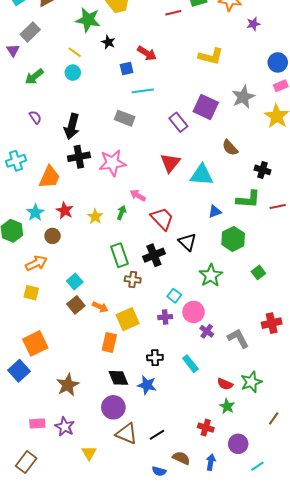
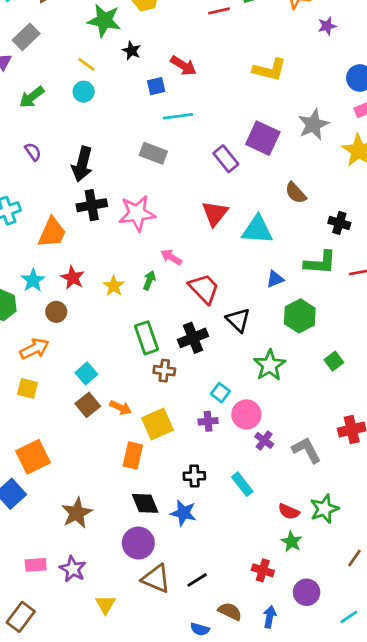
cyan line: (257, 466) -> (349, 617), moved

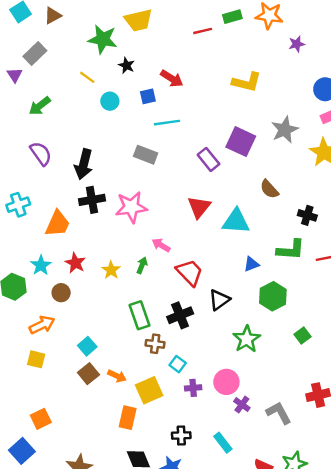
cyan circle: (84, 92) -> (110, 101), moved
purple semicircle: (33, 152) -> (41, 153), size x1.5
black triangle: (238, 320) -> (219, 300), turned 40
cyan square: (220, 393) -> (178, 364), moved
orange square: (33, 457) -> (41, 419), size x0.7

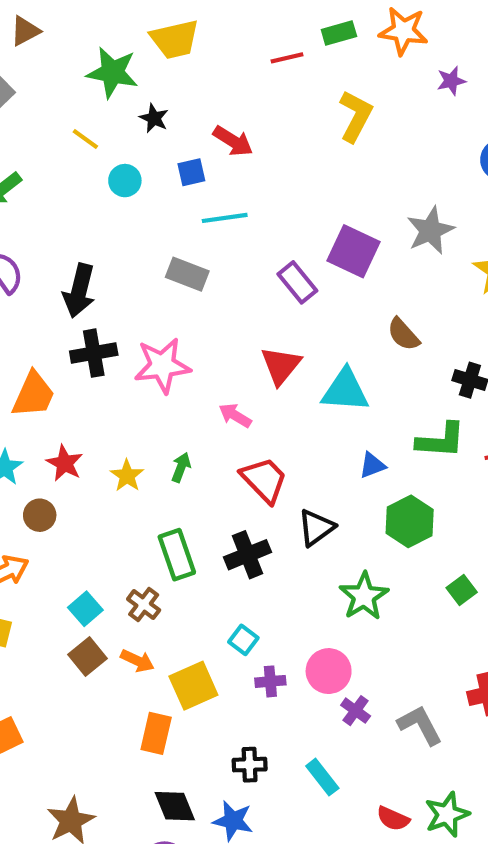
yellow L-shape: (247, 82) -> (356, 116), moved, turned -76
pink arrow: (161, 245) -> (235, 415), moved
brown cross: (155, 344) -> (144, 605), moved, turned 30

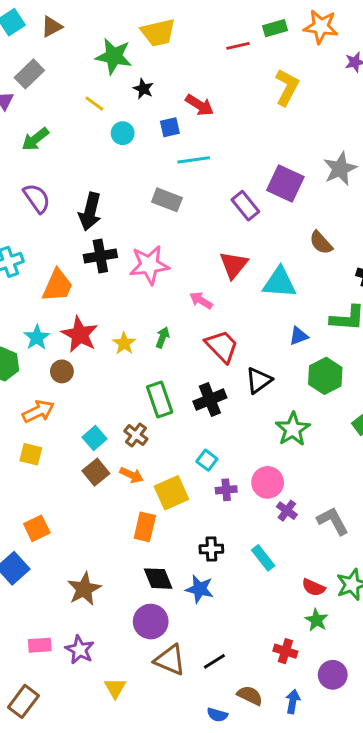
red star: (65, 463) -> (80, 334), size x1.4

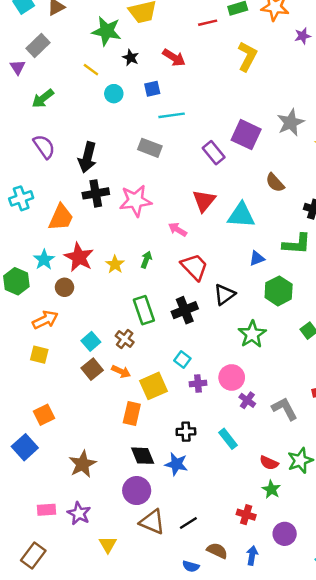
red arrow: (200, 105) -> (174, 58), moved

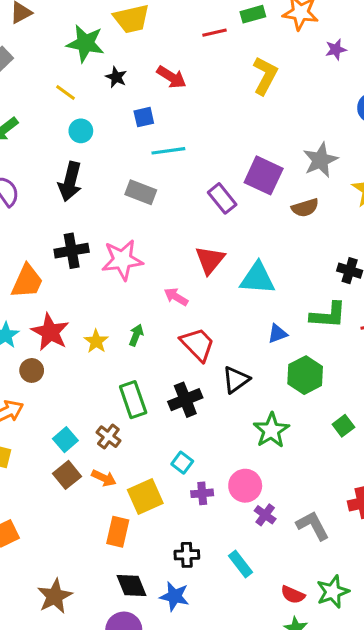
cyan circle: (114, 94) -> (81, 131), moved
black arrow: (87, 157) -> (70, 182), moved
brown semicircle: (275, 183) -> (305, 208), moved, turned -65

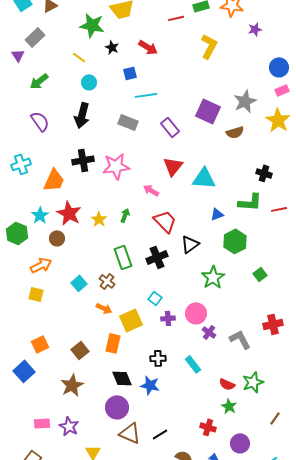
purple rectangle: (222, 198) -> (170, 127), moved
brown square: (67, 475) -> (80, 350), moved

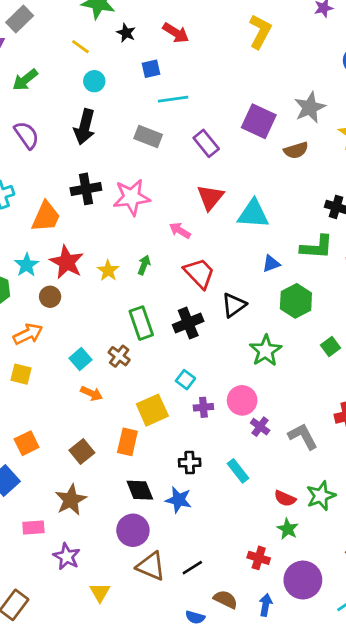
orange arrow: (104, 308) -> (91, 393), moved
pink rectangle: (42, 423) -> (33, 527), moved
purple circle: (240, 443) -> (303, 580), size x1.4

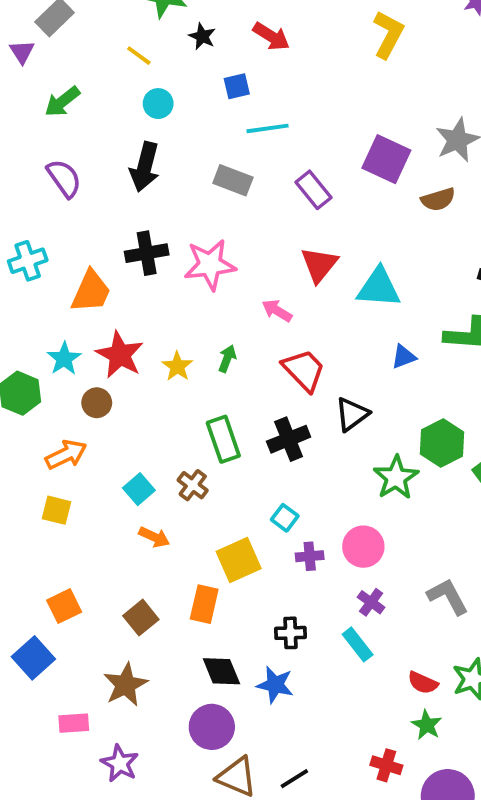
green hexagon: (296, 301) -> (442, 443), moved
purple cross: (260, 427) -> (371, 602), moved

